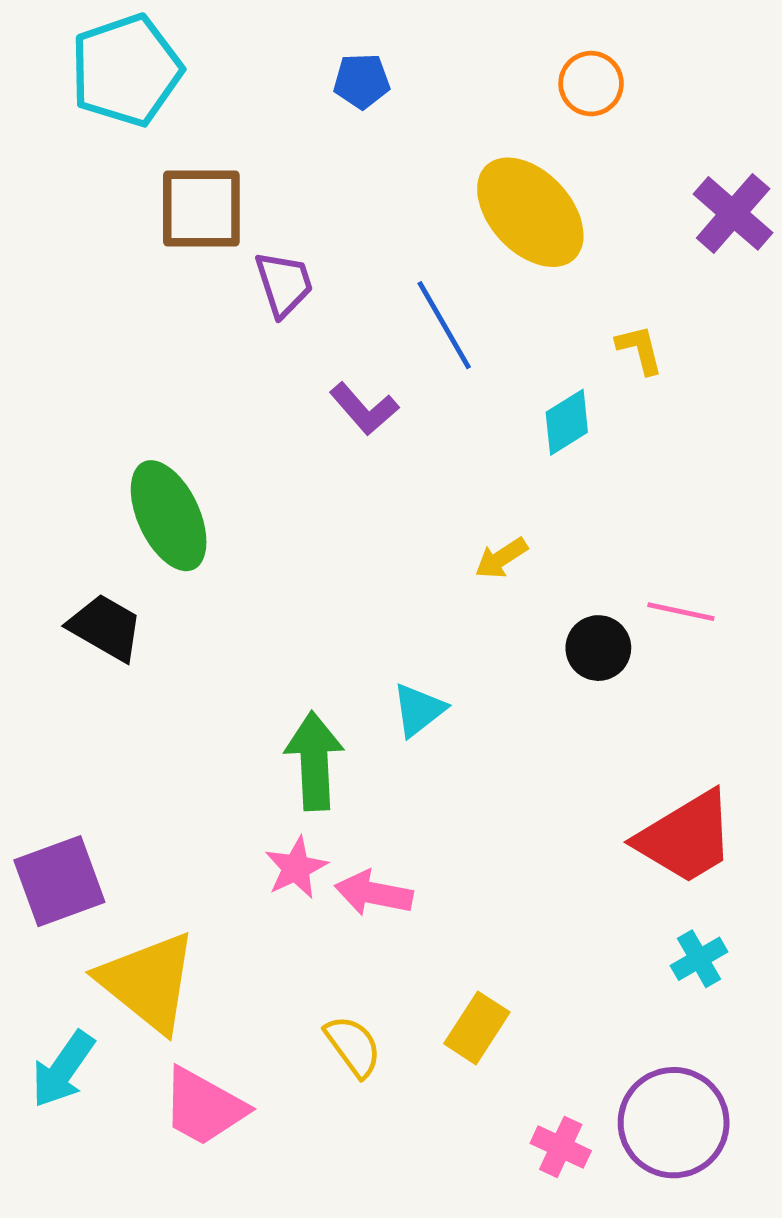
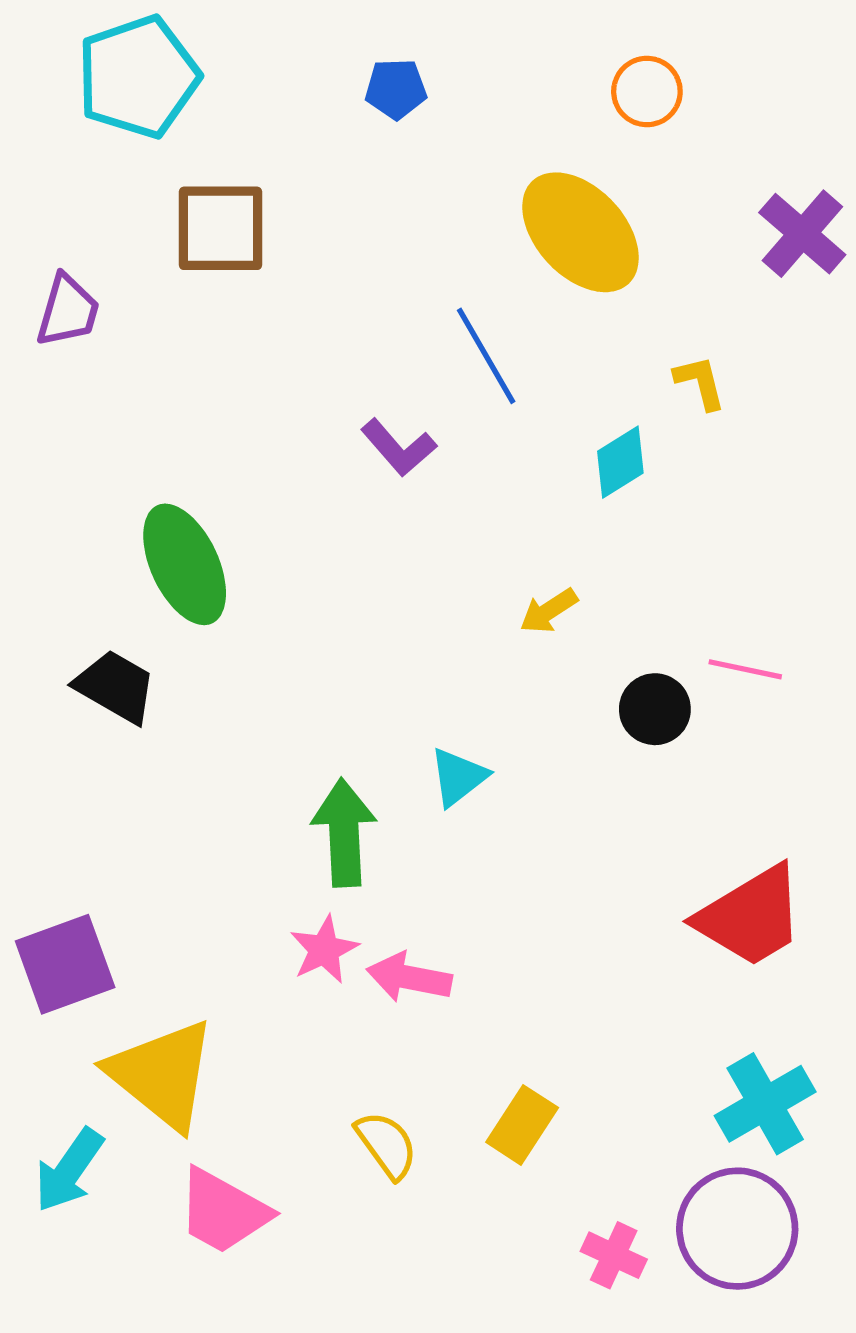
purple trapezoid: (284, 284) -> (68, 311), moved, turned 34
cyan cross: (699, 959) -> (765, 1104), moved, size x1.6

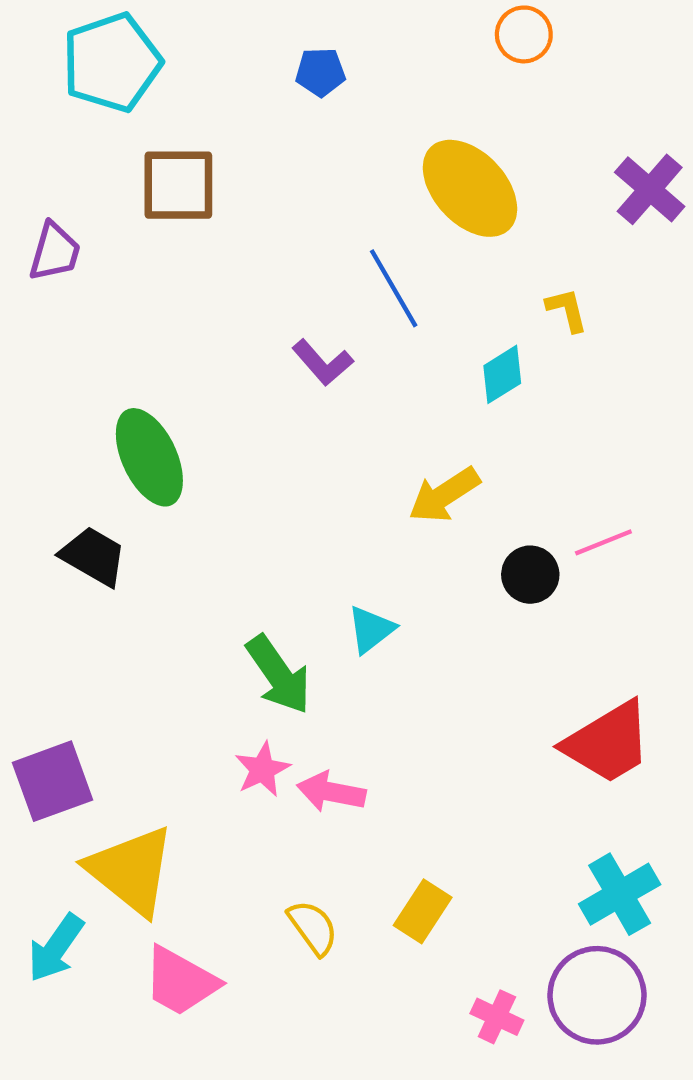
orange circle: (647, 91) -> (524, 34), moved
yellow arrow: (549, 611) -> (444, 495), size x1.5
pink line: (745, 669) -> (603, 542), turned -34
green arrow: (344, 833) -> (278, 675), turned 148

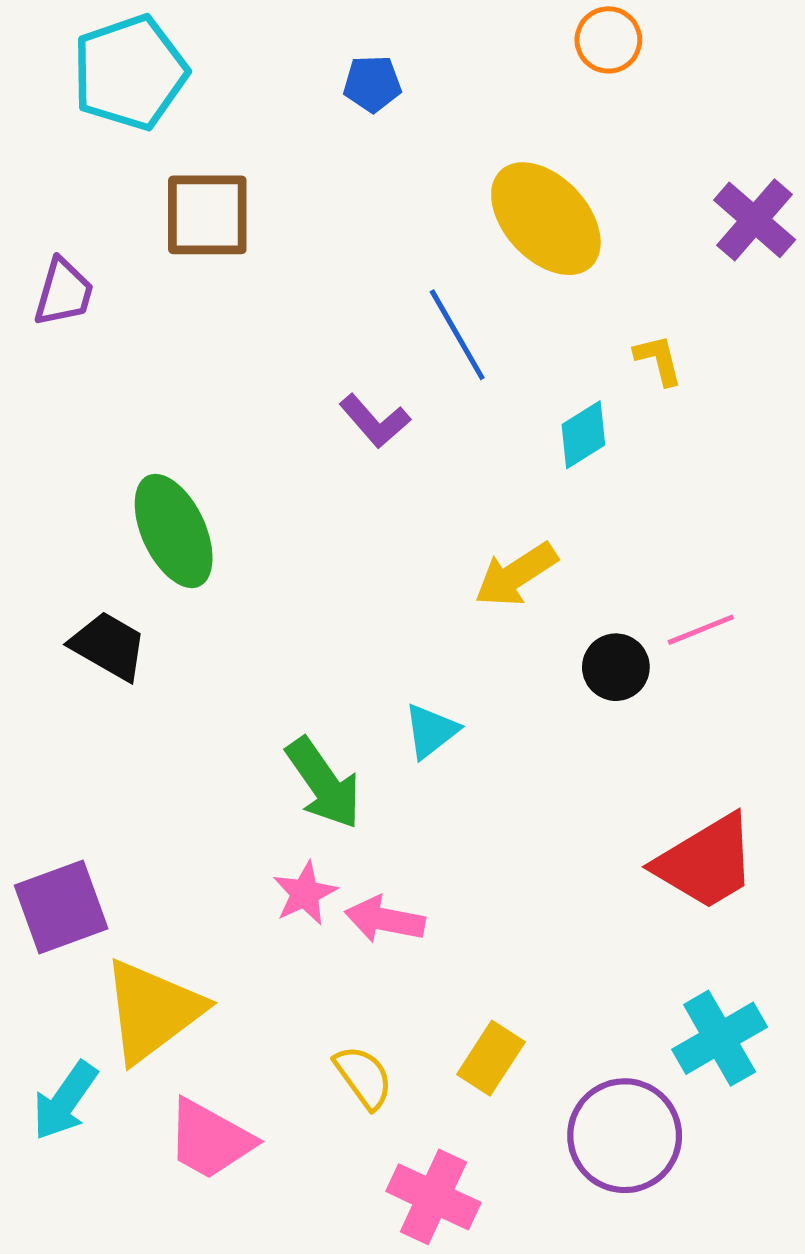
yellow triangle: (131, 870) -> (152, 1011), turned 44
purple circle: (597, 995) -> (625, 1136), moved
pink cross: (497, 1017) -> (433, 1197), moved, size x1.5

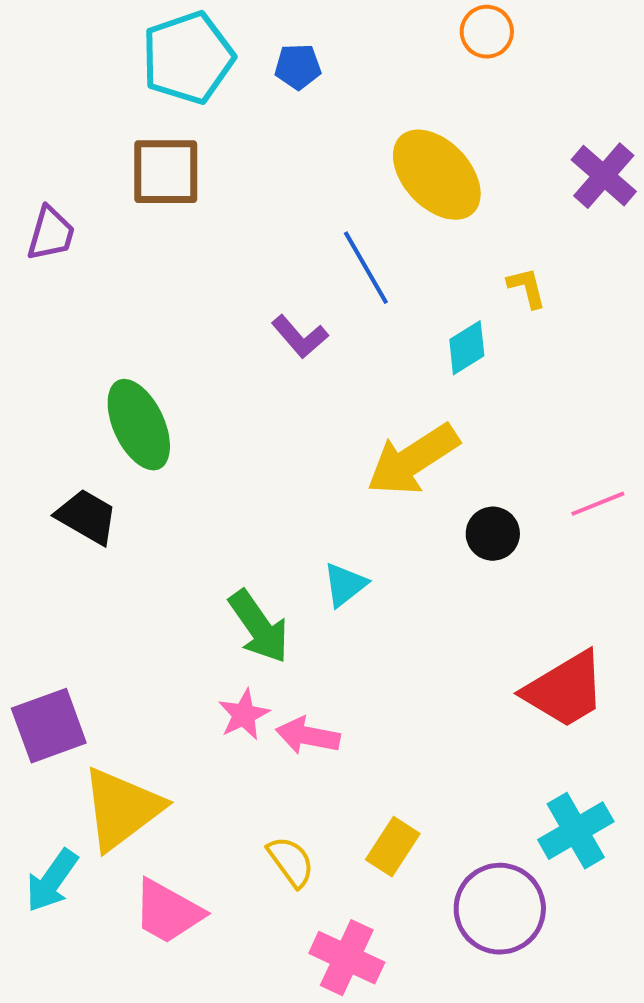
cyan pentagon: (130, 72) -> (188, 58), moved
yellow arrow: (516, 575) -> (413, 460), size x1.4
pink line: (701, 630) -> (598, 504), moved

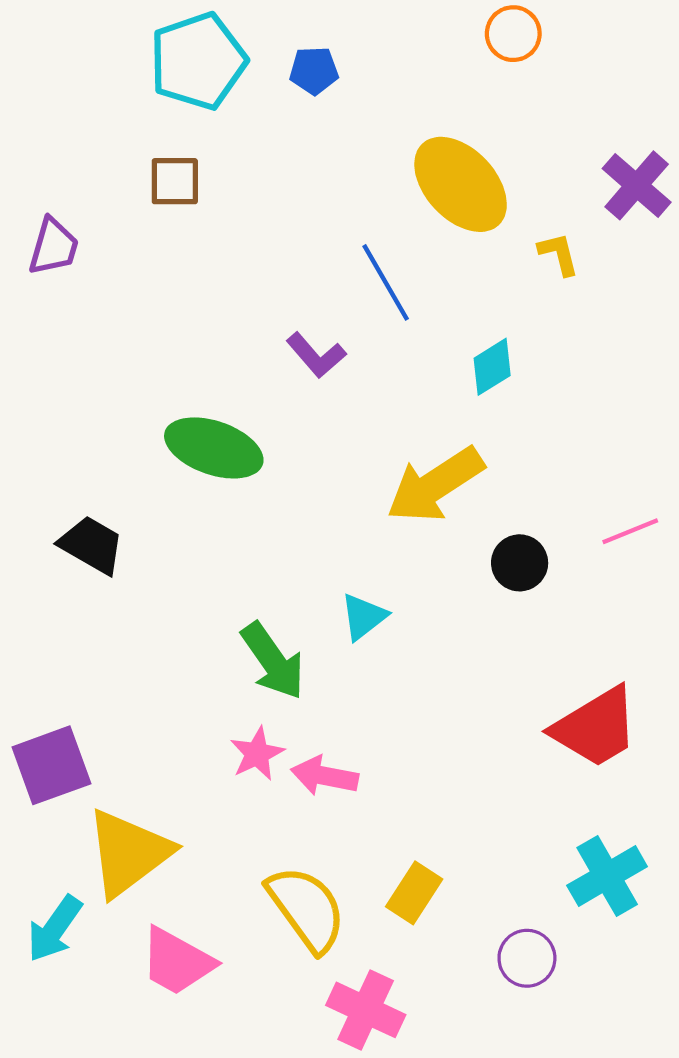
brown square: (166, 172) -> (175, 181), size x0.7
yellow L-shape: (527, 288) -> (559, 254), moved
green ellipse: (139, 425) -> (214, 448), moved, turned -46
yellow semicircle: (291, 862) -> (307, 909), size x1.6
purple circle: (500, 909) -> (527, 958), size x0.6

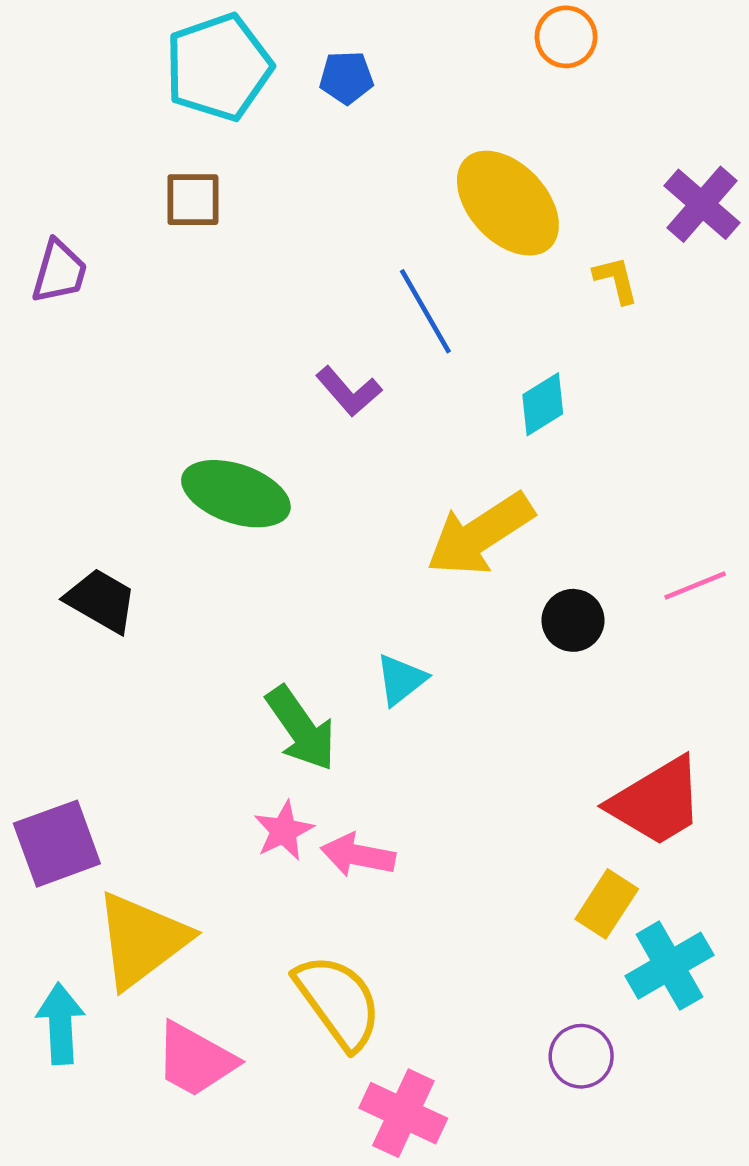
yellow rectangle: (414, 893) -> (607, 904), moved
cyan arrow: (55, 929) -> (60, 1024), turned 142

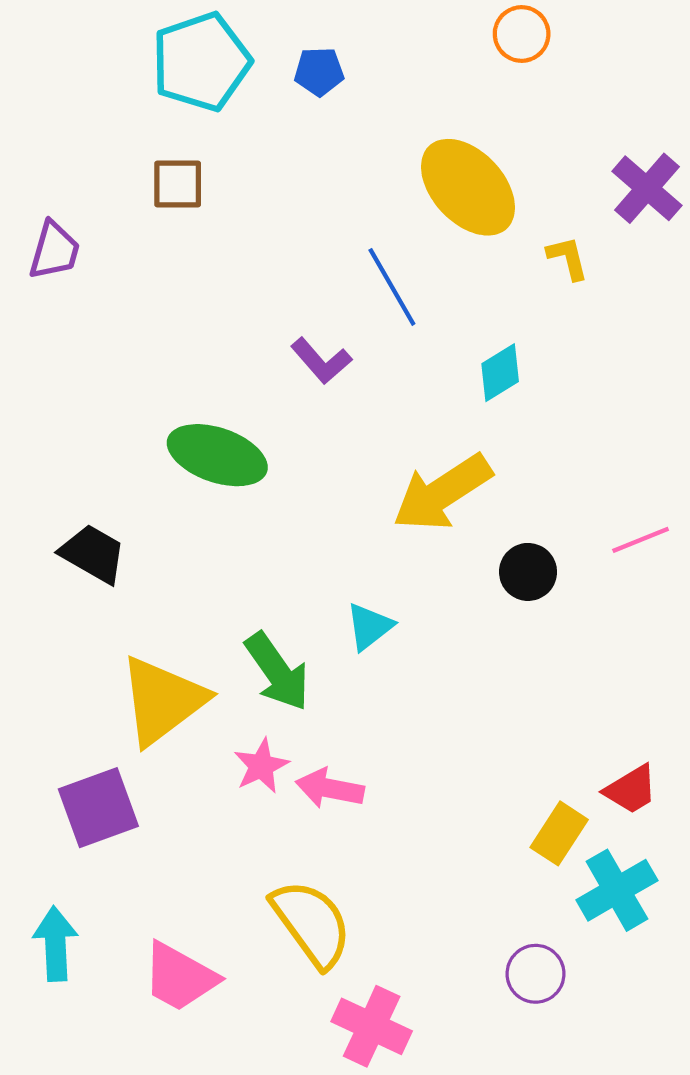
red trapezoid: (657, 802) -> (631, 789), moved, size x0.6
purple square: (57, 844) -> (98, 808), moved
yellow triangle: (142, 940) -> (163, 701), moved

